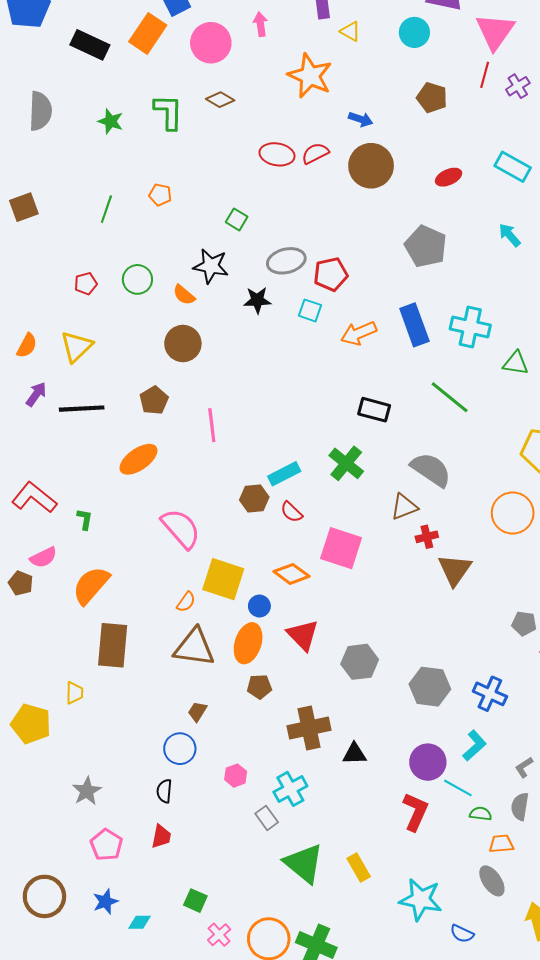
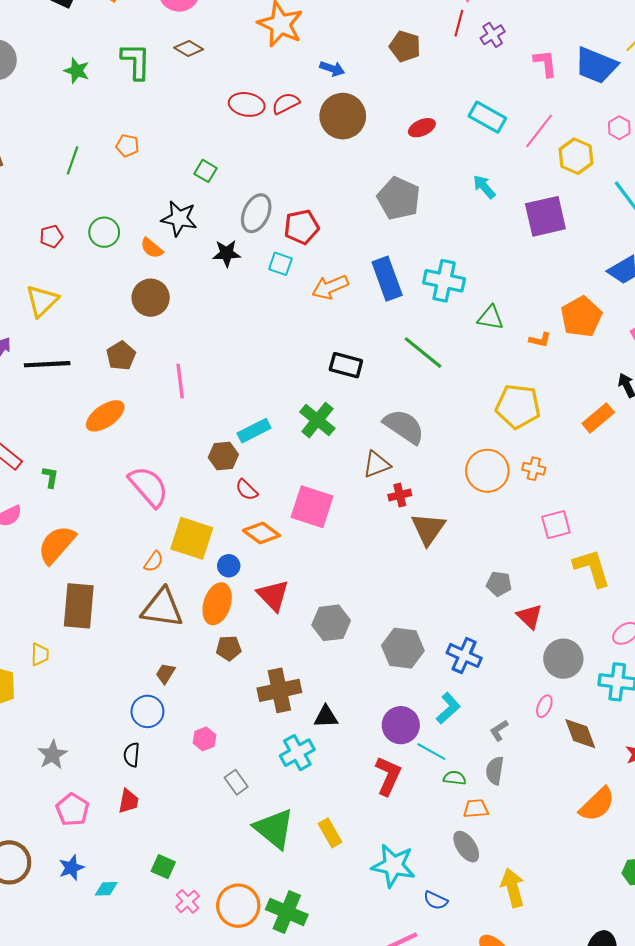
gray ellipse: (286, 261) -> (256, 213), turned -51
red semicircle: (291, 512) -> (247, 490), moved
cyan cross: (290, 789) -> (297, 753), moved

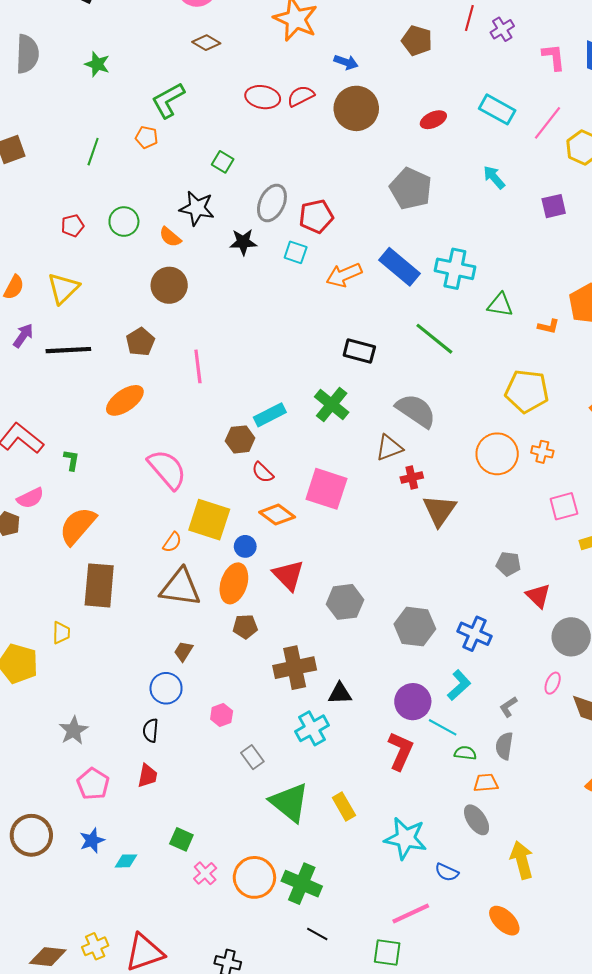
green L-shape: (136, 61) -> (168, 100), moved, turned -120
purple square: (545, 216) -> (554, 206), size x0.6
blue rectangle: (387, 279) -> (399, 267), turned -30

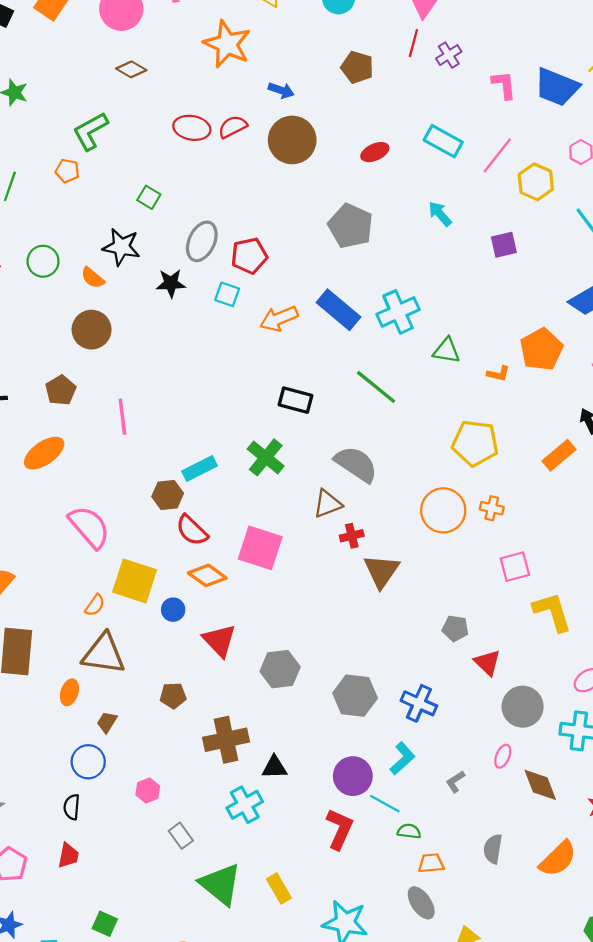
cyan cross: (455, 269) -> (398, 312), turned -36
red semicircle: (263, 472) -> (192, 530), size x1.4
orange ellipse: (234, 583) -> (69, 692), moved, size x0.6
gray semicircle: (504, 746) -> (493, 849), moved

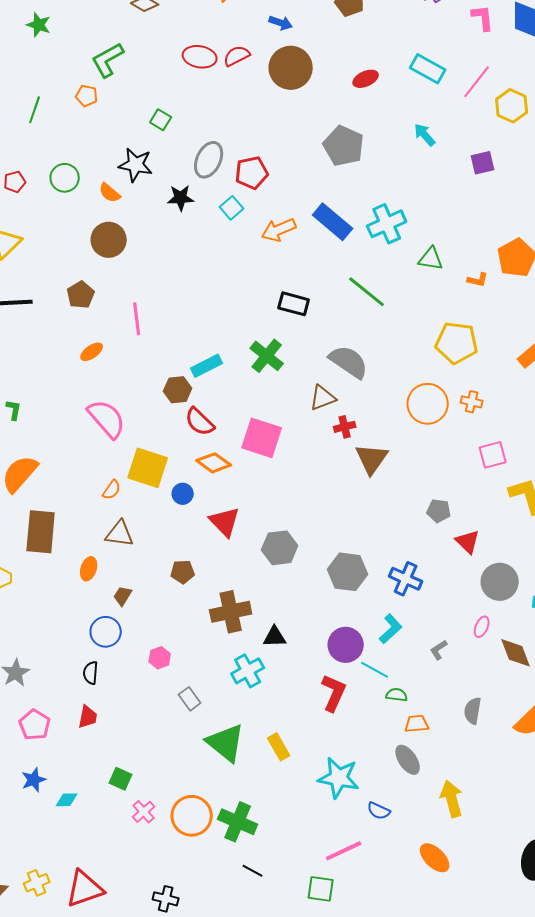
cyan square: (227, 294) -> (232, 208), turned 30
orange ellipse: (44, 453) -> (92, 352), moved, size x0.6
brown triangle: (104, 654) -> (120, 534), size x0.7

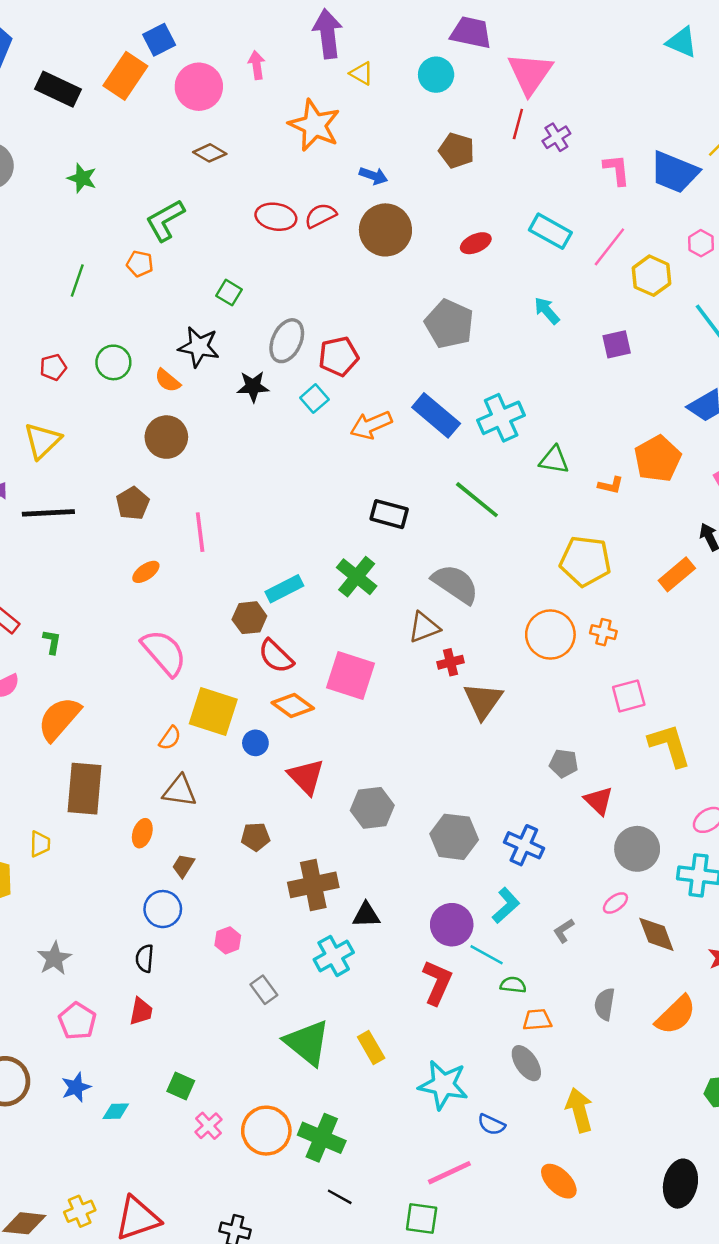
pink ellipse: (482, 627) -> (615, 903), turned 30

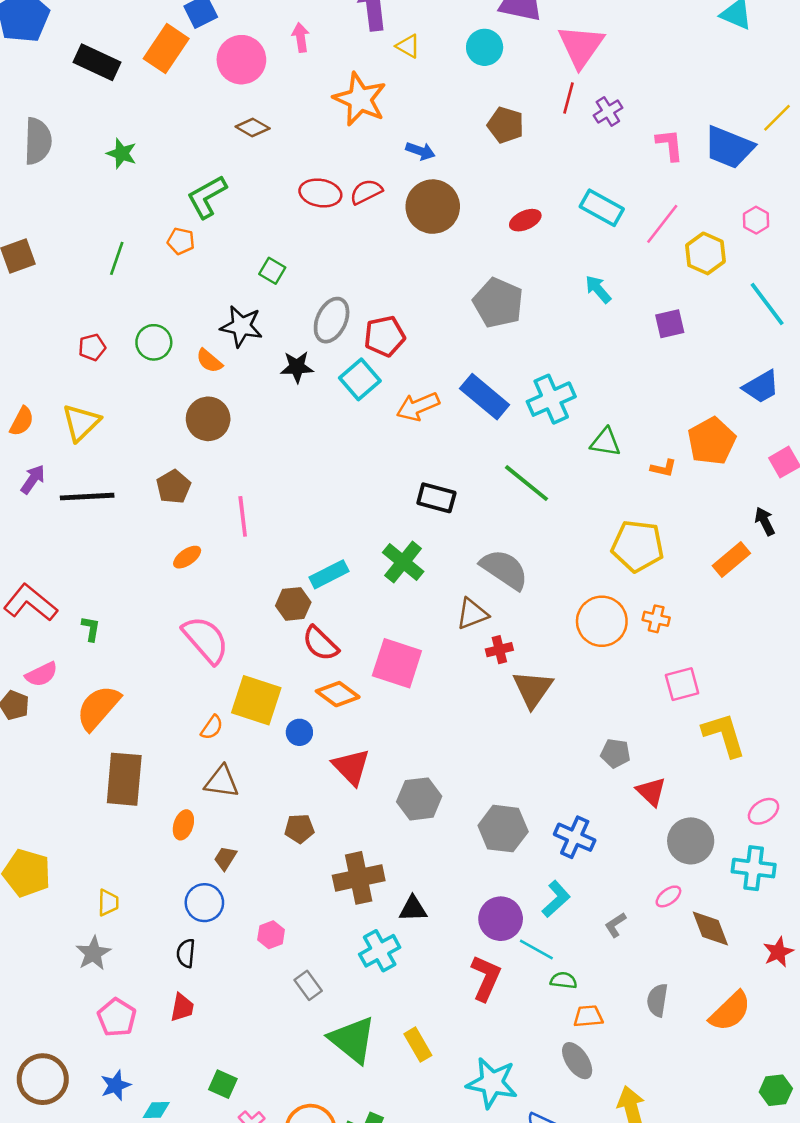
cyan square: (314, 399) -> (360, 379), size x1.4
yellow trapezoid: (40, 844) -> (108, 903), moved

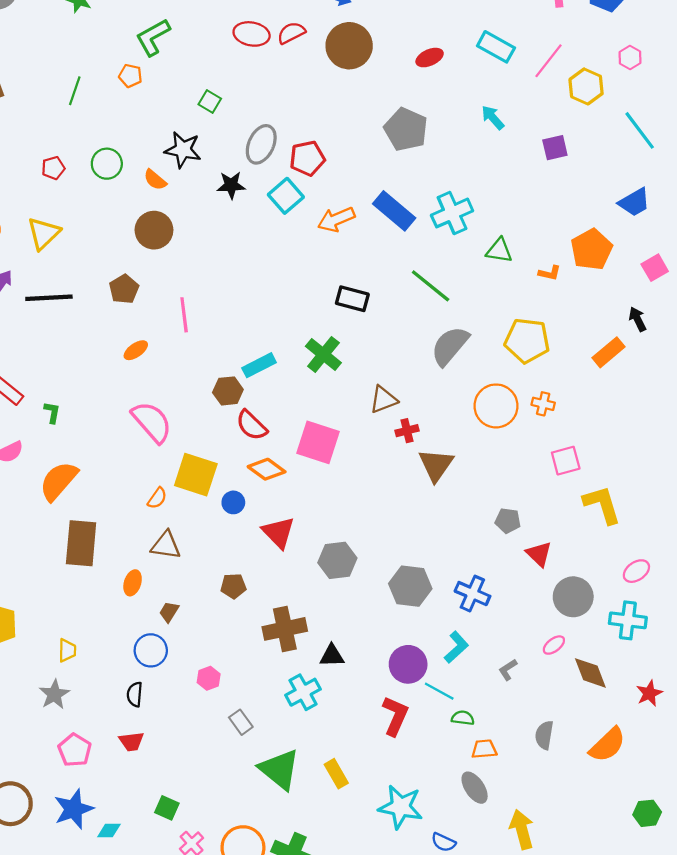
gray semicircle: (504, 569) -> (450, 346), moved, turned -84
red trapezoid: (182, 1008) -> (131, 742), turned 72
blue star: (116, 1085) -> (74, 809), size x1.5

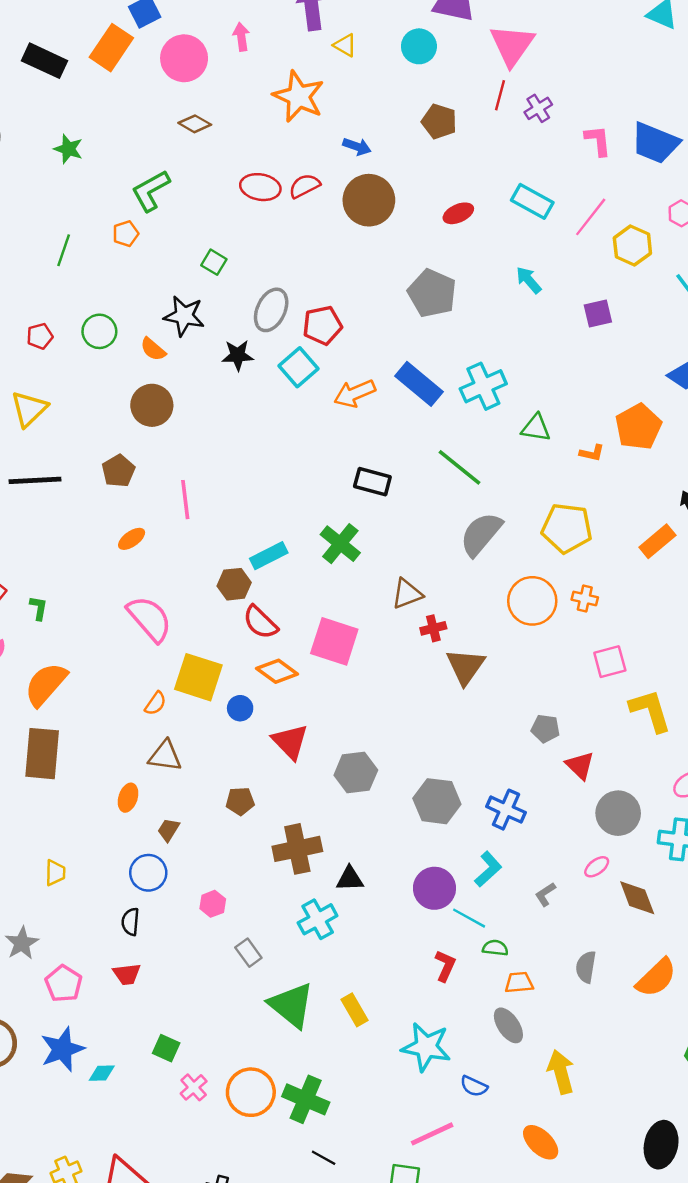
orange pentagon: (130, 76) -> (126, 234), turned -30
brown rectangle: (81, 543) -> (42, 754), moved
gray star: (54, 694) -> (22, 943), moved
red L-shape: (395, 716) -> (445, 966), moved, size x0.7

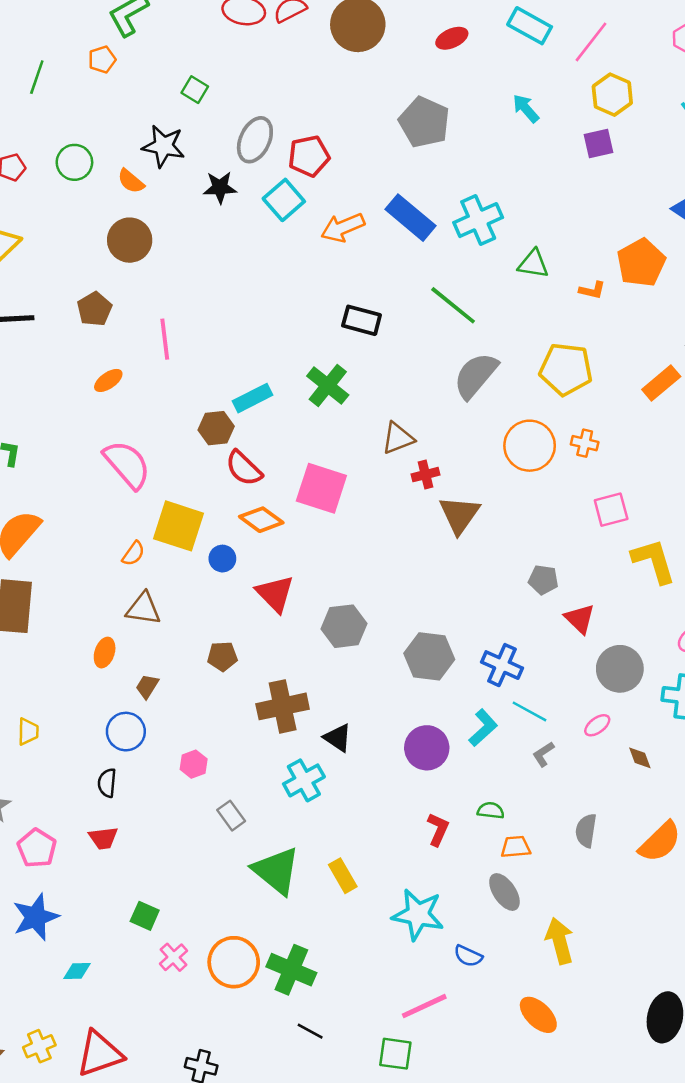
yellow hexagon: (632, 246) -> (612, 95), moved
black triangle: (350, 879) -> (338, 738), turned 36
brown diamond: (637, 898) -> (640, 758), size x0.6
cyan line: (469, 918) -> (530, 711), moved
cyan diamond: (102, 1073) -> (77, 971), moved

